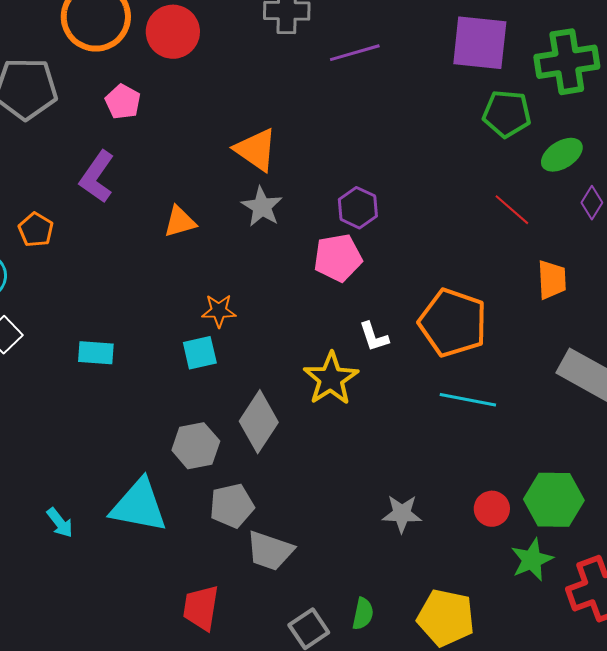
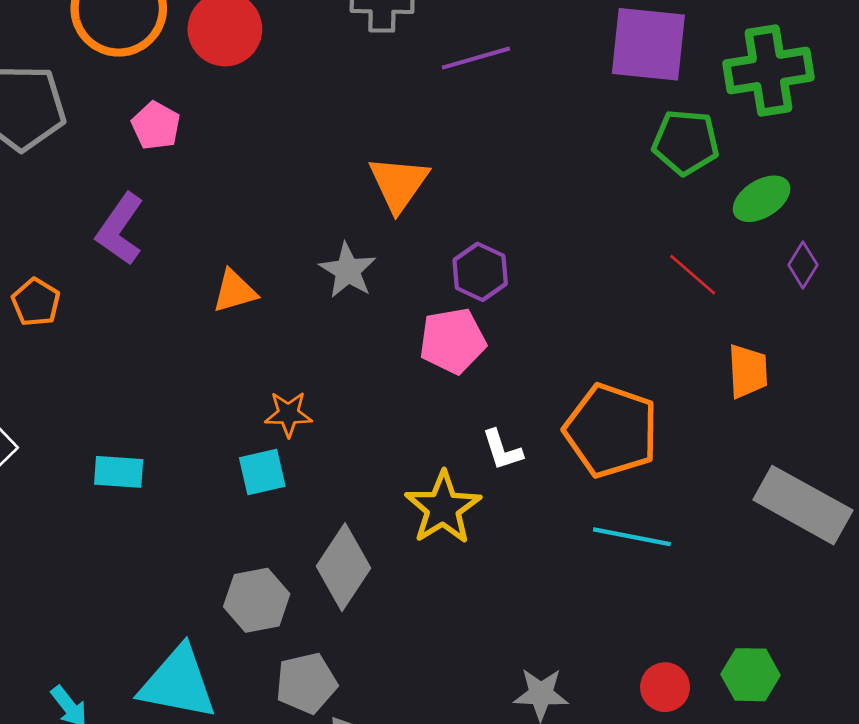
orange triangle: (256, 150) -> (399, 184), moved, turned 30
green hexagon: (554, 500) -> (751, 675), size x0.7

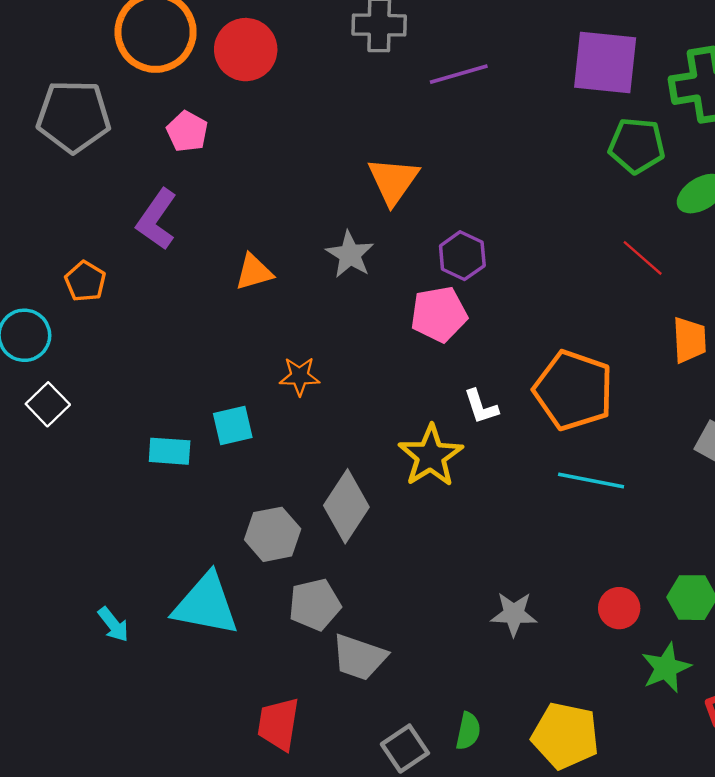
cyan rectangle: (119, 472) -> (170, 451), moved
cyan square: (262, 472) -> (233, 425), moved

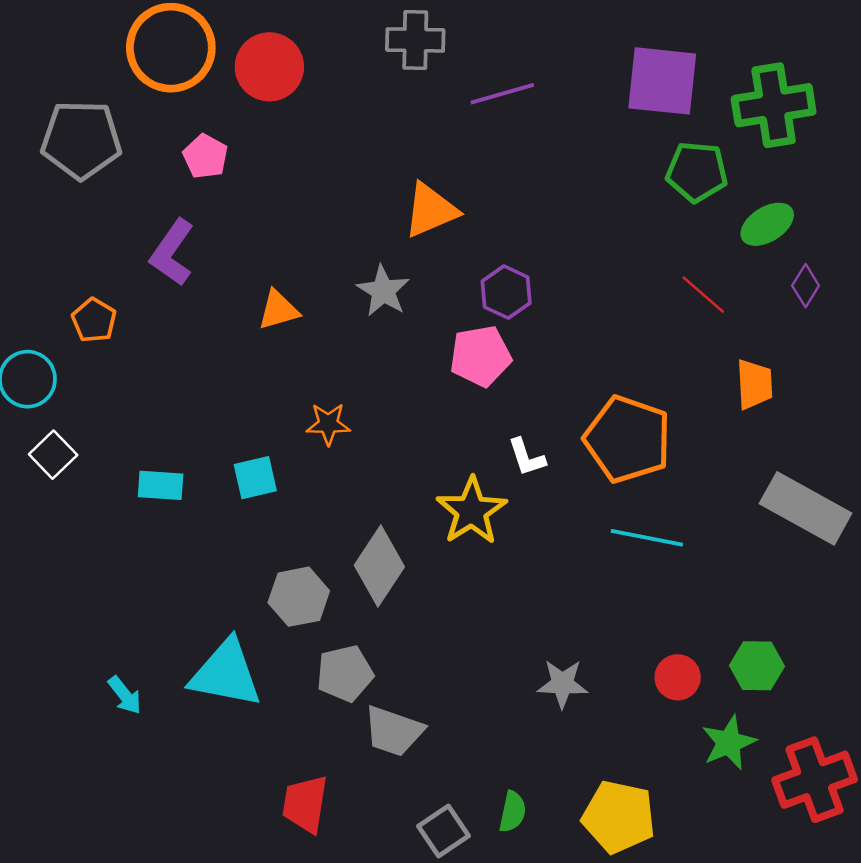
orange triangle: (393, 181) -> (431, 210), turned 32
cyan rectangle: (170, 451) -> (161, 485), moved

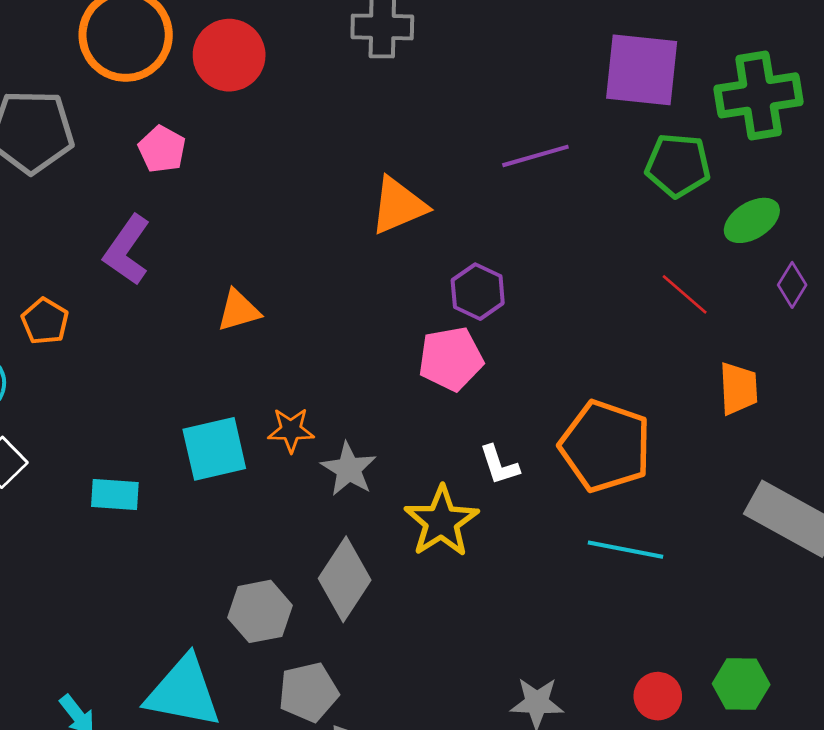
purple line: (502, 94) -> (535, 156), moved
gray star: (383, 291) -> (349, 469), moved
cyan square: (255, 478) -> (214, 449), moved, size x1.4

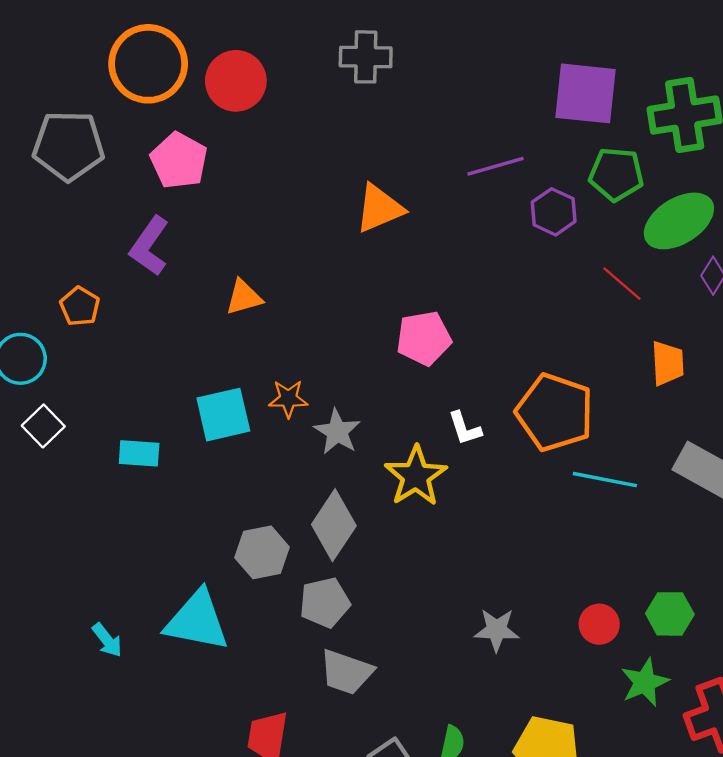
pink pentagon: (162, 149) -> (179, 161), size x1.4
green ellipse: (752, 220) -> (679, 221), size x1.5
purple hexagon: (478, 292) -> (554, 212), moved
cyan line: (626, 550) -> (605, 480), moved
gray pentagon: (308, 692) -> (325, 603), moved

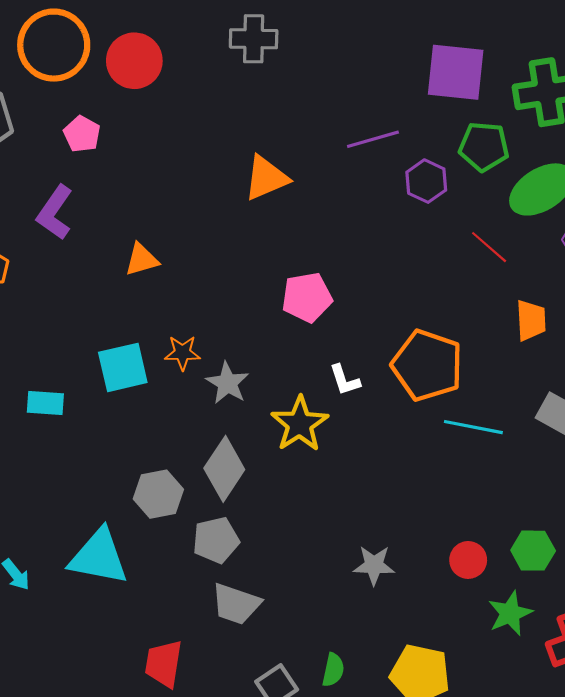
pink pentagon: (179, 161) -> (82, 134), size x0.7

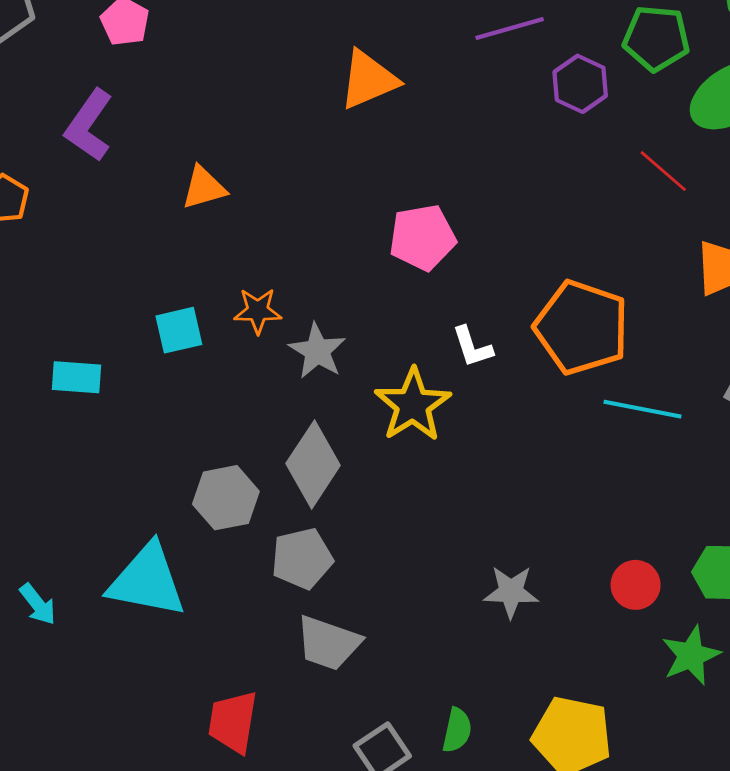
cyan square: (123, 367) -> (179, 330), size x0.7

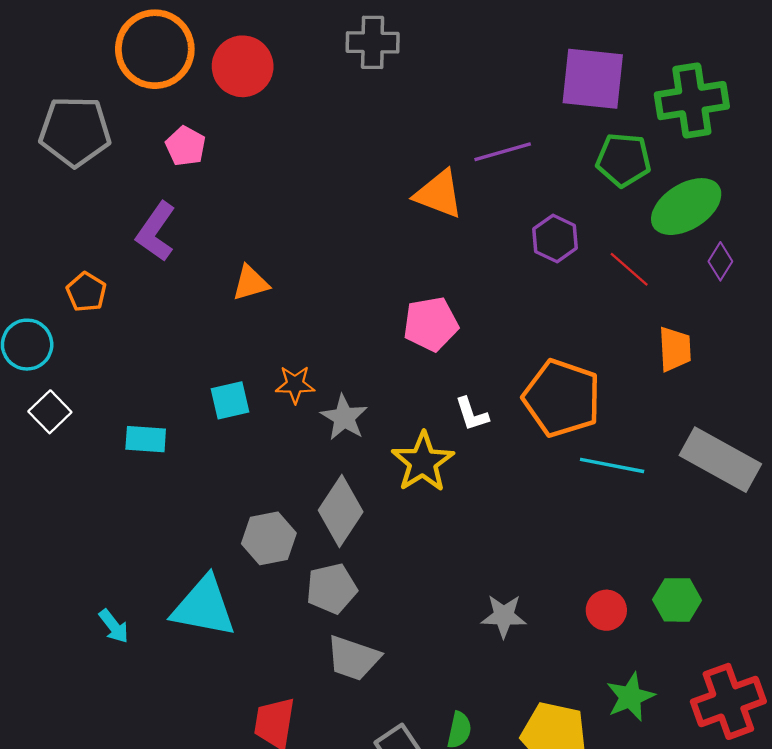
orange triangle: (368, 80) -> (439, 194), moved, turned 44
purple hexagon: (580, 84) -> (555, 238), moved
green star: (691, 655) -> (630, 697), moved

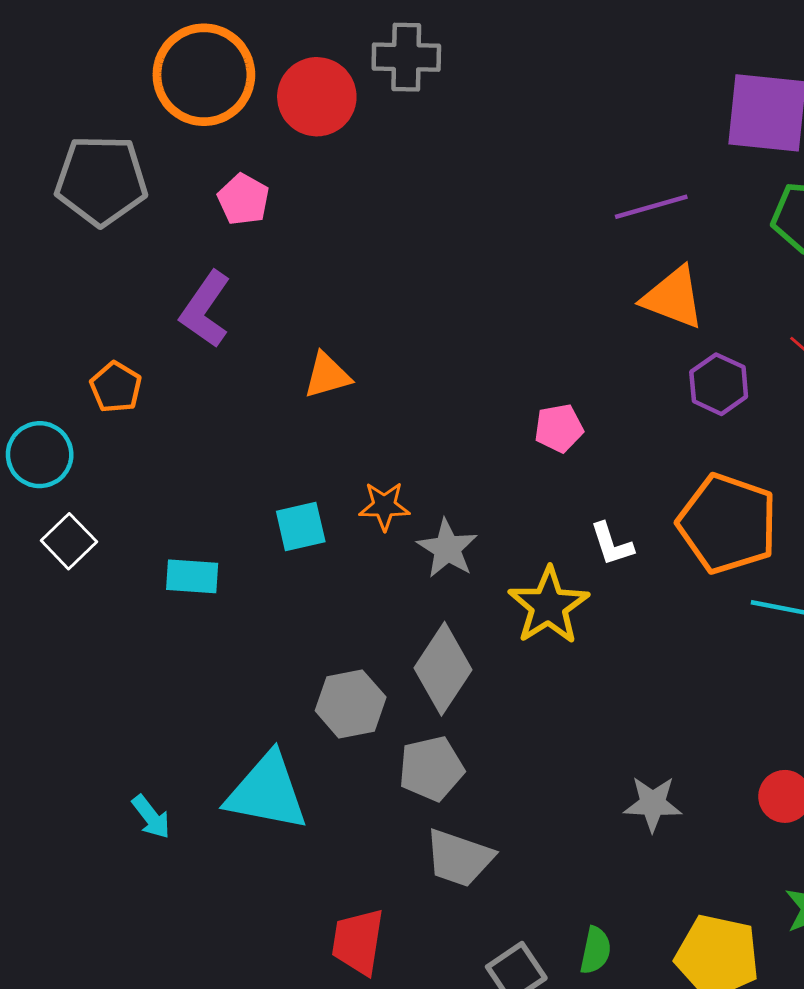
gray cross: (373, 42) -> (406, 57), moved
orange triangle: (439, 194) -> (673, 298), moved
purple hexagon: (555, 238) -> (719, 384), moved
pink pentagon: (431, 324) -> (559, 428), size x0.7

